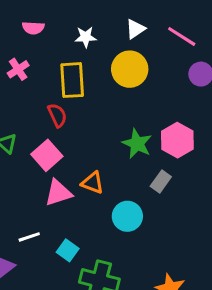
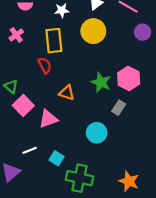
pink square: (47, 155) -> (23, 105), moved
orange triangle: (93, 183) -> (67, 93), moved

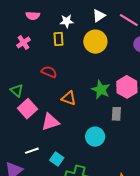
yellow rectangle: (54, 41) -> (58, 39), moved, size x0.6
red semicircle: (45, 65) -> (49, 72), turned -42
gray rectangle: (119, 108) -> (116, 114), turned -32

